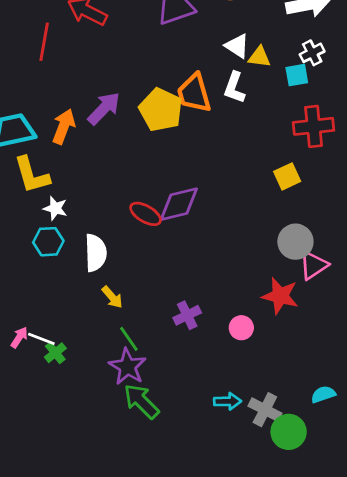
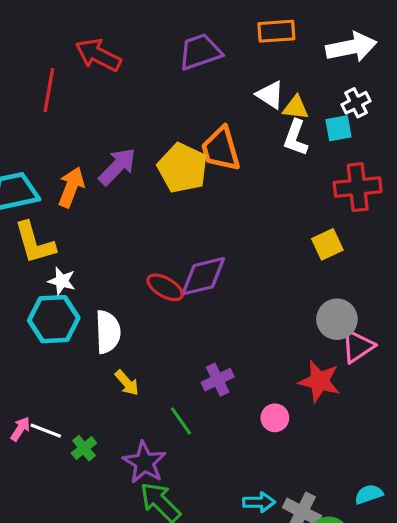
white L-shape: (234, 88) -> (296, 138), moved
cyan hexagon: (48, 242) -> (54, 319), size x1.4
purple cross: (187, 315) -> (218, 380), moved
green line: (129, 339) -> (181, 421), moved
green cross: (55, 353) -> (84, 448), moved

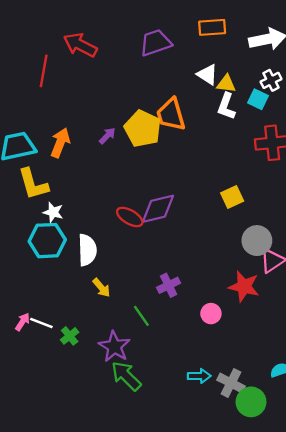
cyan square: (339, 128) -> (258, 99), turned 36
purple arrow: (117, 166) -> (107, 136), moved, size x0.6
yellow square: (327, 244) -> (232, 197), moved

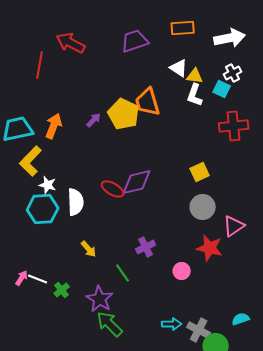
yellow L-shape: (33, 184) -> (31, 161), turned 60
gray circle: (257, 241) -> (203, 207), moved
white semicircle: (87, 250) -> (76, 202), moved

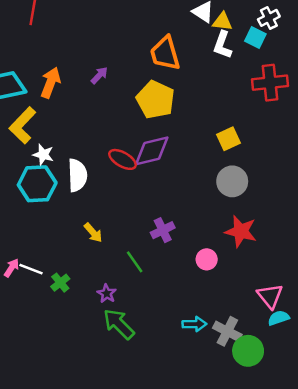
yellow pentagon: (124, 114) -> (155, 100), moved
pink triangle: (234, 226) -> (270, 296), moved, turned -35
purple star: (100, 299) -> (107, 294), size x0.6

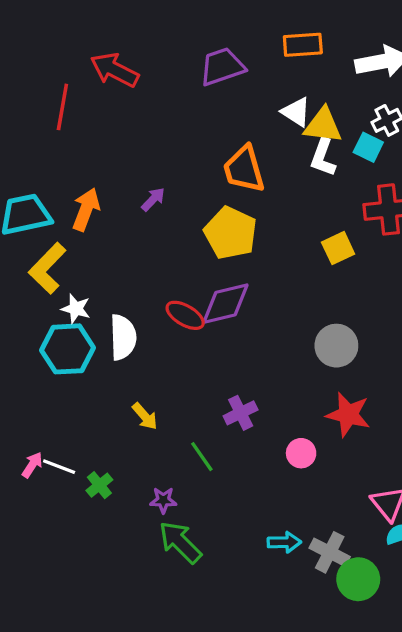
yellow triangle: (222, 22) -> (323, 125), size x1.4
yellow square: (229, 139) -> (338, 248), moved
purple star: (107, 294) -> (163, 500), turned -30

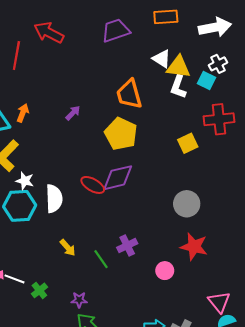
orange arrow: (86, 209) -> (23, 113), moved, size x0.7
green line: (202, 457) -> (101, 259), moved

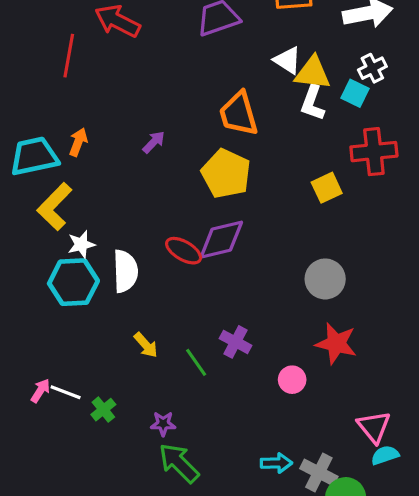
white star: (25, 181) -> (81, 244), turned -30
purple cross: (127, 246) -> (235, 342), turned -36

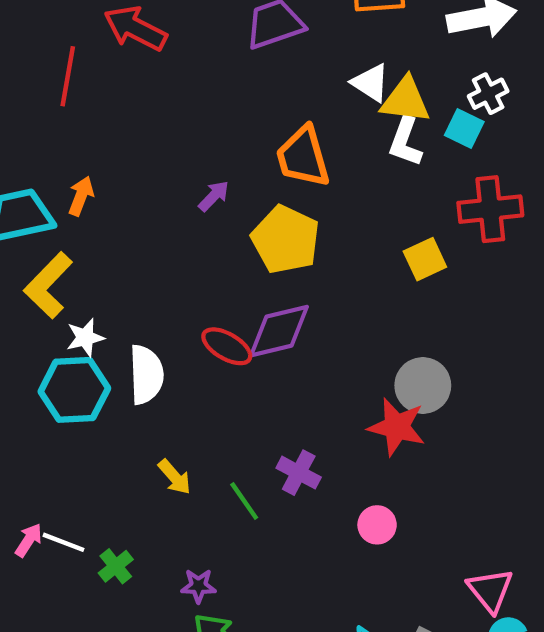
purple arrow: (154, 142) -> (214, 196), moved
red star: (336, 343) -> (397, 427), moved

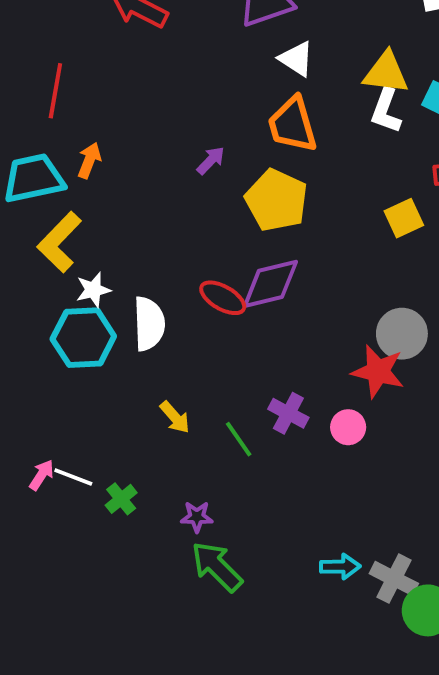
red line: (68, 76) -> (55, 91), moved
white triangle: (371, 83) -> (296, 59), moved
pink circle: (377, 525) -> (348, 427), moved

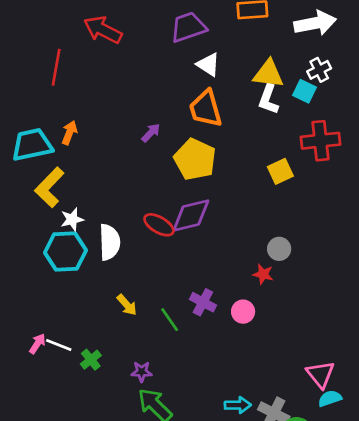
red line: (55, 91) -> (56, 67), moved
gray circle: (402, 334) -> (279, 249), size x0.7
red star: (378, 371) -> (263, 274), size x0.6

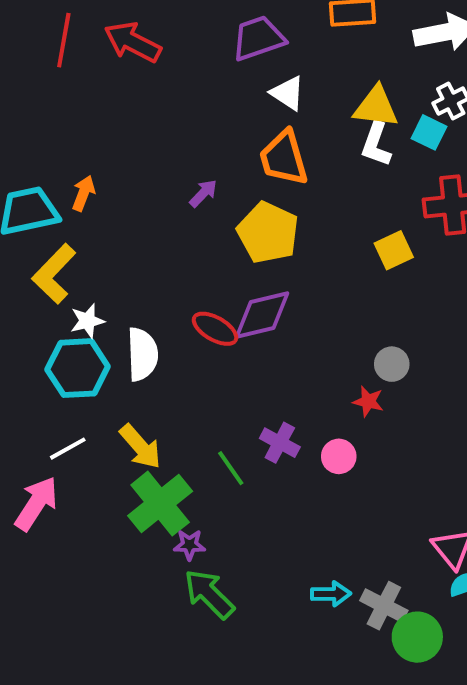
red line: (56, 67) -> (64, 40), moved
yellow arrow: (127, 305) -> (140, 447), moved, size x1.4
pink arrow: (37, 344) -> (36, 504), size x1.8
white line: (59, 345) -> (68, 449), moved, turned -50
green cross: (91, 360) -> (160, 504), moved, size x2.0

